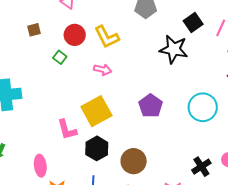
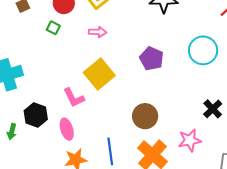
black hexagon: (97, 148) -> (36, 115), moved
pink ellipse: (40, 166) -> (67, 129), moved

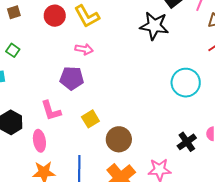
green square: (53, 28) -> (13, 50), moved
purple pentagon: (151, 59) -> (72, 78), moved, turned -30
yellow square: (99, 74) -> (90, 119), moved, size x0.6

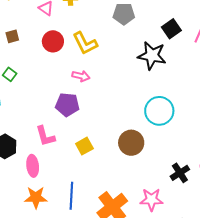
cyan circle: (186, 83) -> (159, 111), moved
brown circle: (119, 139) -> (131, 143), moved

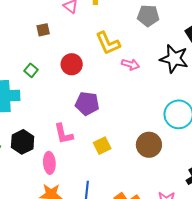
brown square: (12, 36) -> (43, 30), moved
red circle: (53, 41) -> (72, 64), moved
pink arrow: (81, 76) -> (130, 64), moved

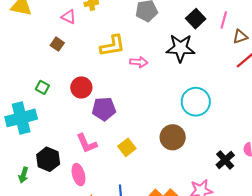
brown square: (43, 30) -> (57, 44), moved, turned -32
yellow L-shape: (108, 43) -> (112, 46), turned -64
red circle: (72, 64) -> (81, 87), moved

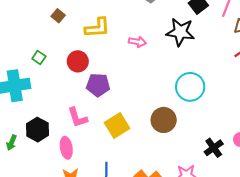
yellow L-shape: (112, 46) -> (97, 28), moved
yellow square: (127, 147) -> (117, 126), size x1.4

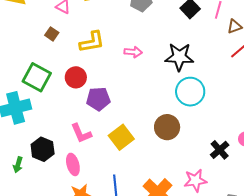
black star: (180, 32) -> (179, 57), moved
green square: (39, 57) -> (37, 77), size x2.0

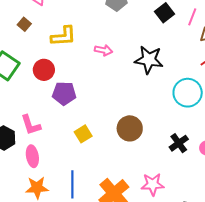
cyan circle: (190, 92) -> (188, 93), moved
pink L-shape: (81, 133) -> (31, 125), moved
yellow square: (121, 137) -> (83, 134), size x0.7
black cross: (220, 150) -> (179, 143), moved

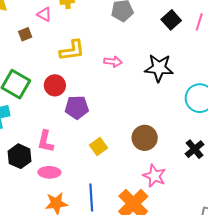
brown square: (24, 24) -> (25, 34), moved, turned 32
pink L-shape: (31, 125) -> (46, 141), turned 35
pink ellipse: (32, 156) -> (49, 172), turned -75
pink star: (153, 184) -> (154, 176), moved, turned 30

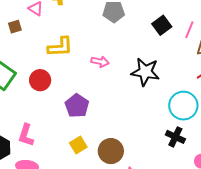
purple pentagon: (77, 107) -> (77, 106), moved, turned 30
brown circle: (145, 138) -> (111, 151), moved
black cross: (195, 149) -> (175, 137), moved, turned -30

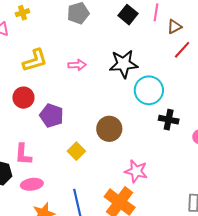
purple pentagon: (77, 106) -> (52, 115), moved
cyan circle: (183, 106) -> (149, 90), moved
brown circle: (111, 151) -> (109, 129), moved

